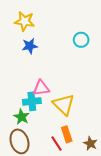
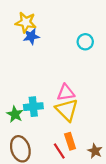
blue star: (30, 46) -> (31, 36), moved
pink triangle: (41, 88) -> (66, 93), moved
green star: (22, 117) -> (15, 114), moved

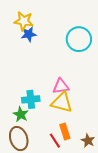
cyan circle: (85, 42) -> (79, 39), size x1.6
yellow triangle: (67, 110) -> (62, 102), turned -30
green star: (15, 114) -> (21, 114), moved

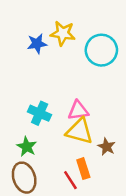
yellow star: (24, 21) -> (63, 33), moved
cyan cross: (31, 99) -> (40, 113), moved, turned 30
brown star: (88, 141) -> (107, 147), moved

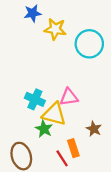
blue star: (37, 44) -> (33, 13), moved
yellow triangle: (79, 131) -> (54, 114), moved
green star: (27, 147) -> (44, 129), moved

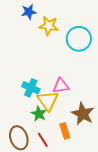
yellow triangle: (54, 114) -> (48, 101), turned 40
brown star: (94, 129) -> (83, 114), size x1.6
red line: (62, 158) -> (43, 140), moved

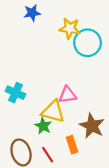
yellow star: (49, 26) -> (70, 28), moved
cyan cross: (31, 88) -> (16, 93), moved
yellow triangle: (48, 101) -> (53, 111), turned -40

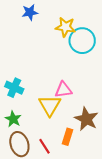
yellow triangle: (53, 111) -> (50, 105), turned 45
green star: (43, 126) -> (13, 119), moved
orange rectangle: (72, 145) -> (68, 137), turned 35

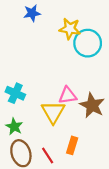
brown star: (86, 119) -> (92, 105), moved

